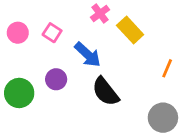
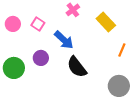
yellow rectangle: (130, 30) -> (106, 22), moved

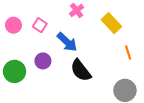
orange line: (122, 50) -> (128, 53), turned -40

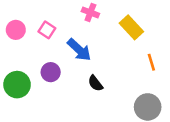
pink cross: (77, 10) -> (90, 12), turned -32
black semicircle: (81, 70) -> (95, 83), size x0.6

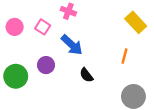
pink cross: (90, 12) -> (68, 11), moved
yellow rectangle: (131, 27) -> (136, 22), moved
orange line: (151, 62) -> (124, 56), moved, turned 32

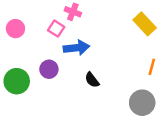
pink square: (43, 27) -> (56, 29), moved
blue arrow: (72, 45) -> (76, 48), turned -50
orange line: (124, 56) -> (152, 67), moved

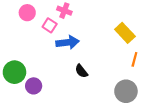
yellow rectangle: (145, 24) -> (125, 33), moved
pink circle: (15, 29) -> (27, 13), moved
purple circle: (49, 69) -> (34, 86), moved

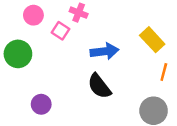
blue arrow: (68, 42) -> (104, 51), moved
black semicircle: (81, 71) -> (99, 86), size x1.5
green circle: (14, 72) -> (18, 54), moved

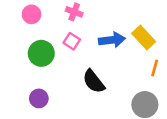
pink square: (61, 31) -> (72, 41), moved
blue arrow: (104, 51) -> (112, 40), moved
green circle: (18, 54) -> (41, 53), moved

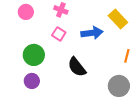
yellow rectangle: (144, 38) -> (118, 19), moved
green circle: (41, 53) -> (34, 55), moved

